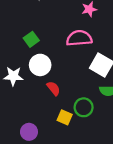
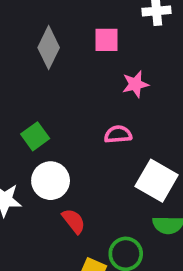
pink semicircle: (79, 38) -> (118, 134), size x0.6

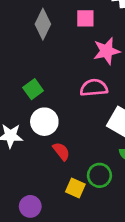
pink star: (135, 84) -> (107, 51), size x1.4
pink semicircle: (118, 134) -> (94, 88), size x1.4

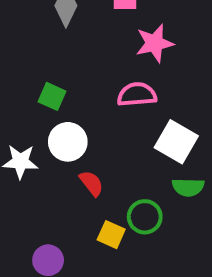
green square: (33, 89) -> (52, 96), turned -30

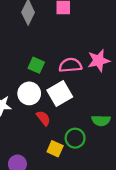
pink star: (155, 43) -> (99, 61), moved
green square: (52, 96) -> (36, 65), moved
white square: (176, 142) -> (60, 93), moved, turned 30

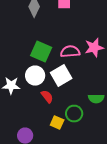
green square: (36, 65) -> (41, 52), size x1.5

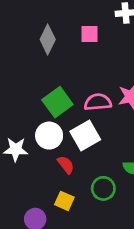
green square: (41, 52) -> (57, 102), turned 30
yellow square: (57, 123) -> (64, 201), moved

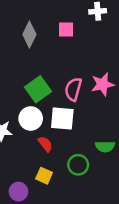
pink semicircle: (98, 102) -> (73, 89), turned -70
white square: (85, 136) -> (62, 118), turned 35

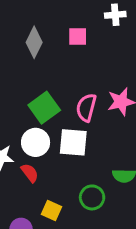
red semicircle: (45, 144) -> (30, 173), moved

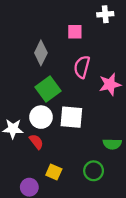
gray diamond: (34, 42) -> (41, 53), moved
pink semicircle: (86, 108) -> (82, 67), moved
green circle: (92, 197) -> (94, 171), moved

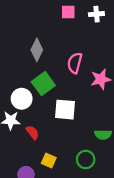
pink square: (75, 32) -> (68, 12), moved
white circle: (41, 117) -> (22, 99), moved

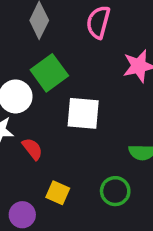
pink semicircle: (75, 63) -> (98, 22), moved

